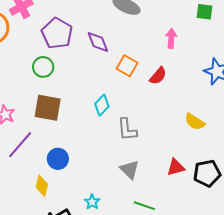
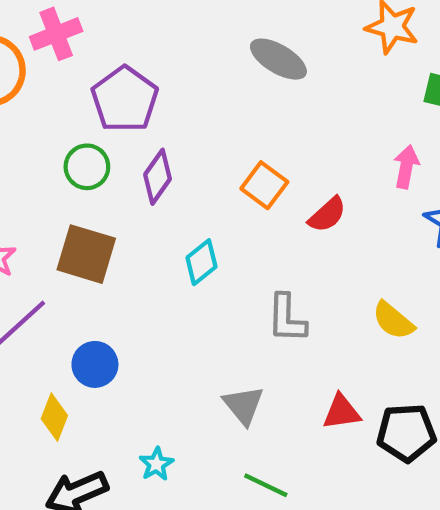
pink arrow: (171, 38) -> (406, 167), moved
purple diamond: (98, 42) -> (158, 177), moved, turned 50
gray L-shape: (127, 129) -> (287, 318), moved

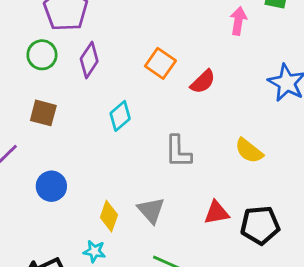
pink arrow: (406, 167) -> (238, 21), moved
brown square: (86, 254) -> (43, 113), size x0.7
yellow diamond: (54, 417) -> (109, 216), moved
cyan star: (156, 464) -> (94, 251), turned -30

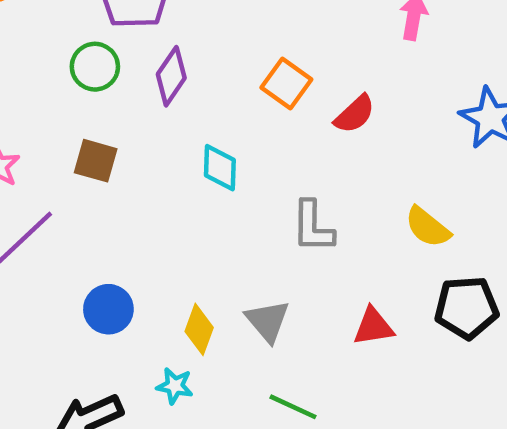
cyan diamond: (120, 116) -> (220, 168), turned -48
blue circle: (51, 186) -> (108, 309), moved
black pentagon: (260, 225) -> (466, 308), moved

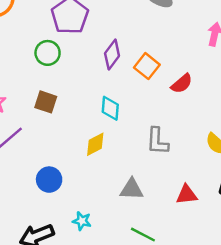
purple diamond: (171, 76) -> (112, 55), moved
gray triangle: (268, 321) -> (132, 189), turned -50
yellow diamond: (199, 329) -> (95, 144), moved, turned 40

